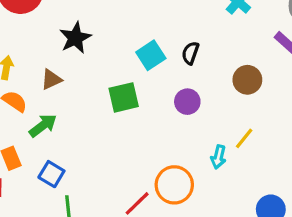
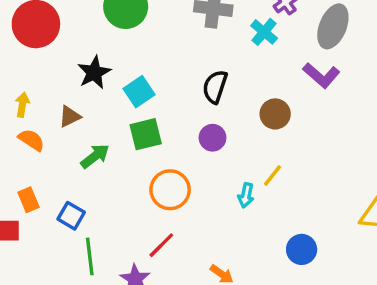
black semicircle: (190, 53) -> (215, 87), size x1.4
cyan square: (151, 55) -> (139, 92), moved
green arrow: (43, 125) -> (95, 156), moved
orange circle: (174, 185) -> (170, 190), moved

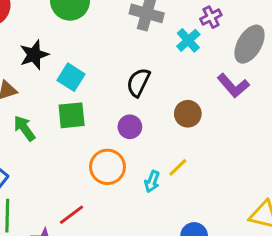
cyan square: (139, 92) -> (71, 77), turned -32
green arrow: (95, 156) -> (24, 128), turned -96
orange circle: (170, 190) -> (107, 167), moved

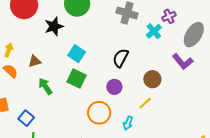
black star: (34, 55) -> (54, 26), moved
green square: (72, 115) -> (76, 79), turned 30
yellow line: (178, 167) -> (145, 103), moved

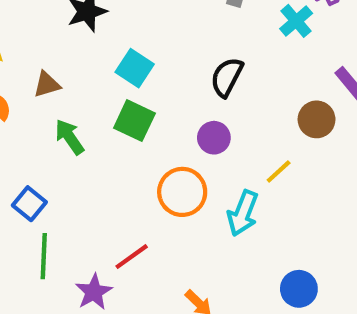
brown circle: (152, 79) -> (317, 119), moved
cyan arrow: (128, 123) -> (243, 213), size x1.5

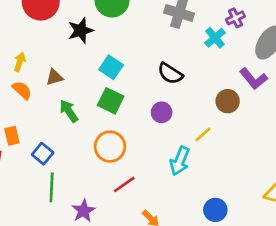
black semicircle: (227, 77) -> (170, 73), turned -85
orange circle: (182, 192) -> (110, 147), moved
red line: (132, 257) -> (124, 184), moved

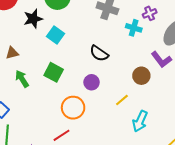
cyan cross: (215, 38) -> (134, 28), turned -35
cyan square: (111, 67) -> (56, 35), moved
orange circle: (110, 147) -> (73, 108), moved
cyan arrow: (180, 161) -> (140, 121), moved

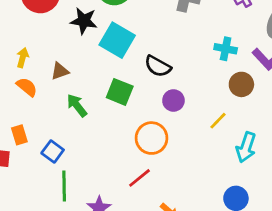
black star: (33, 19) -> (84, 21), turned 30
cyan cross: (134, 28) -> (226, 49), moved
cyan square: (56, 35) -> (117, 40), size x1.4
black semicircle: (99, 53) -> (158, 66), moved

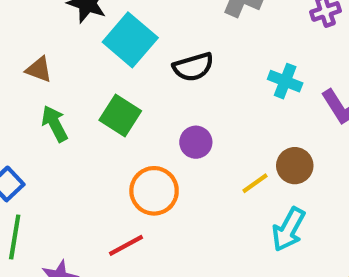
black semicircle: (158, 66) -> (193, 67), moved, turned -56
brown triangle: (60, 71) -> (39, 69), turned 30
brown circle: (241, 84) -> (295, 166), moved

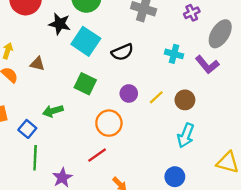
green arrow: (55, 124) -> (53, 111), moved, turned -72
yellow line: (255, 183) -> (156, 97), moved

